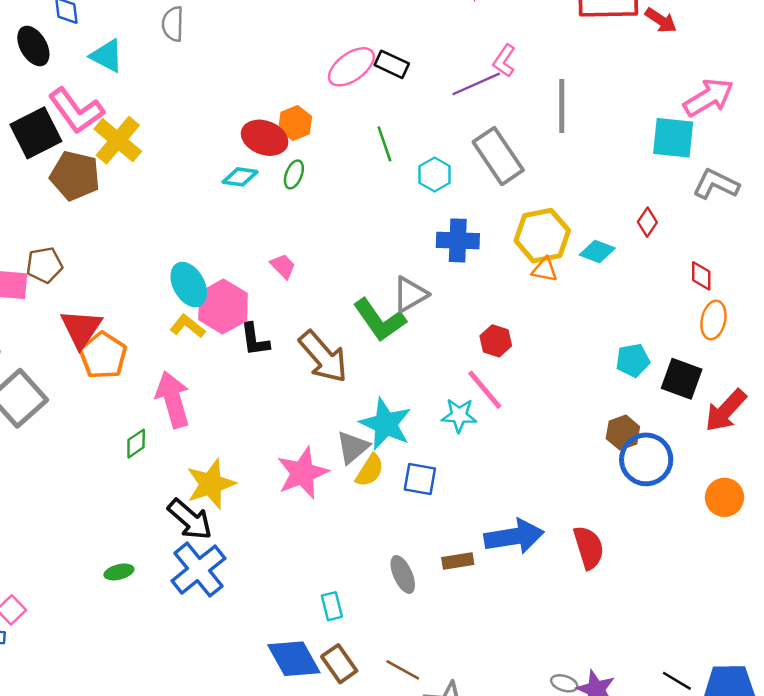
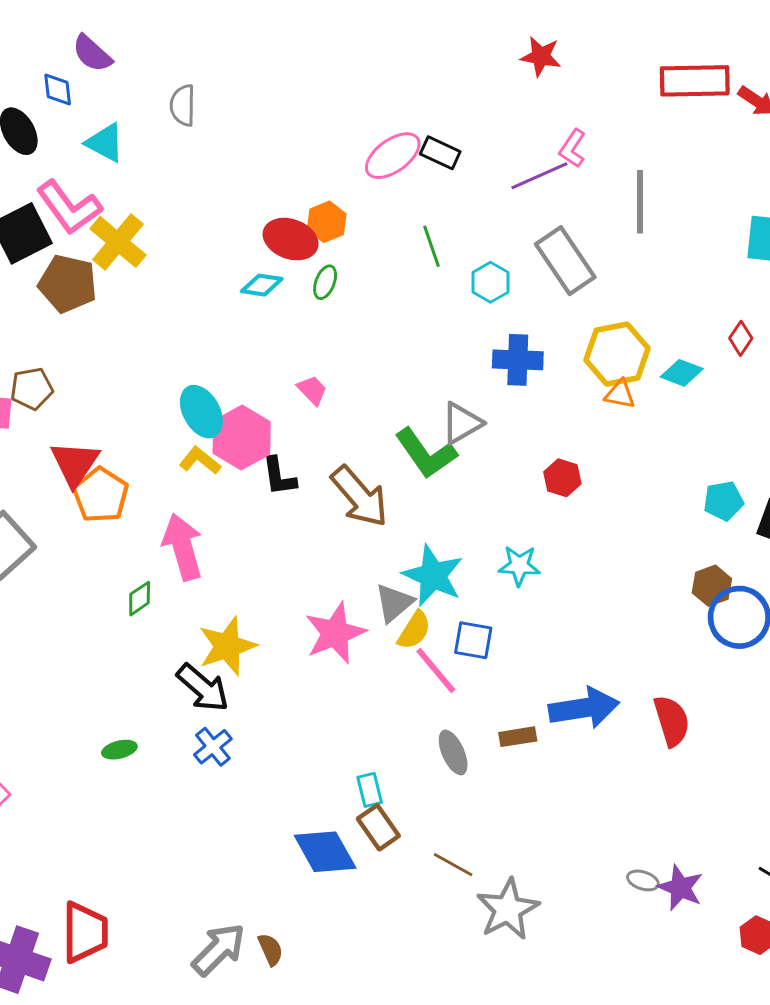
pink line: (485, 390) -> (436, 671), moved
blue cross: (198, 570) -> (213, 747), size x0.6
brown rectangle: (339, 664) -> (378, 827), moved

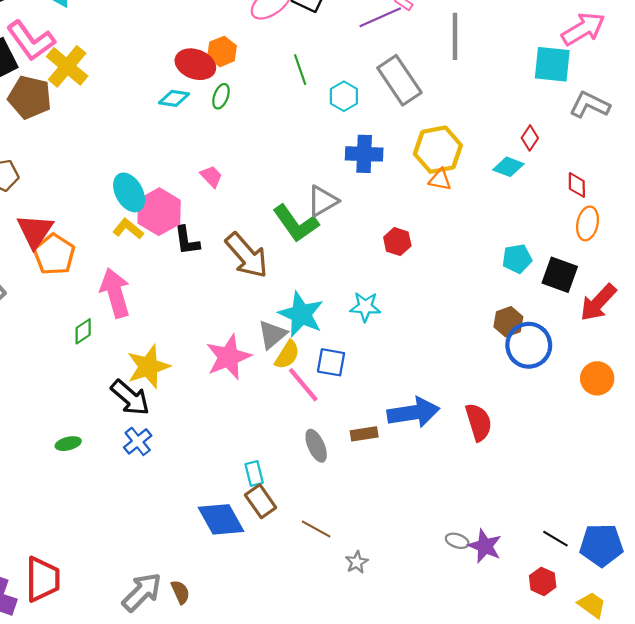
cyan diamond: (682, 373) -> (508, 167), moved
gray star: (508, 909) -> (357, 562), size x0.5

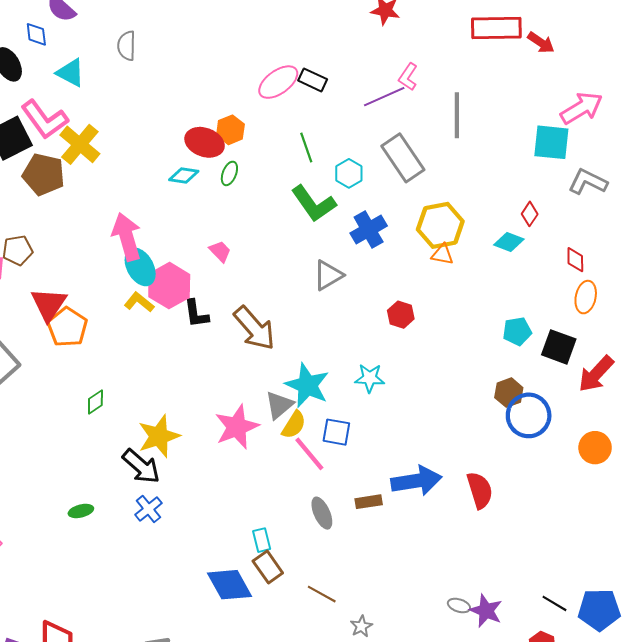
blue cross: (364, 154) -> (369, 230), turned -32
green L-shape: (296, 223) -> (314, 204), moved
pink arrow: (115, 293) -> (127, 237), moved

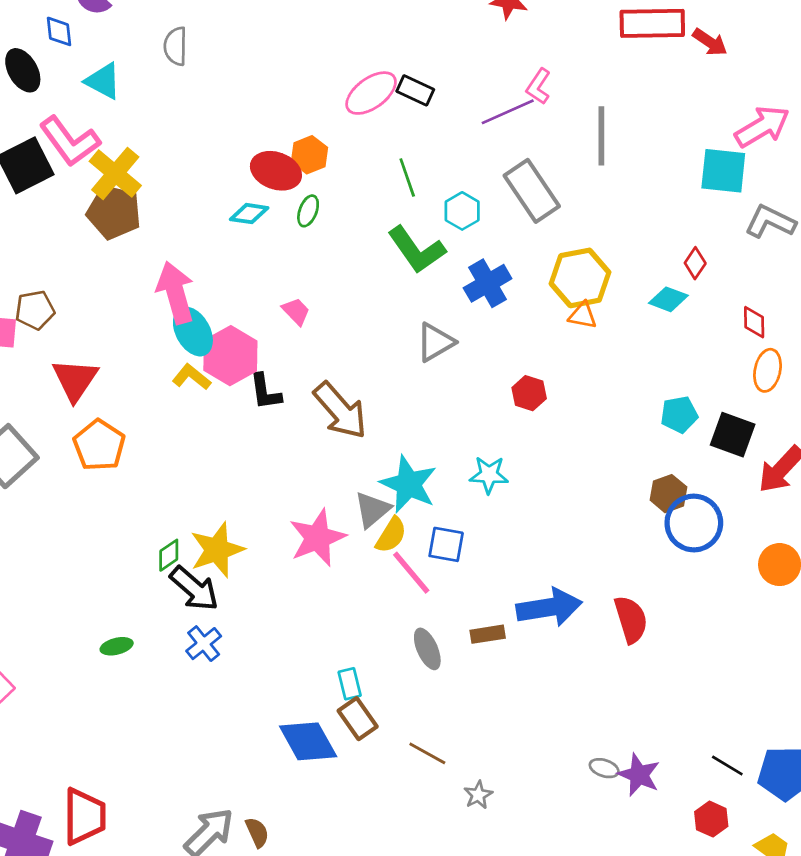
brown pentagon: (44, 174) -> (114, 212), moved
orange pentagon: (67, 327) -> (99, 445), moved
green diamond: (95, 402) -> (169, 555), moved

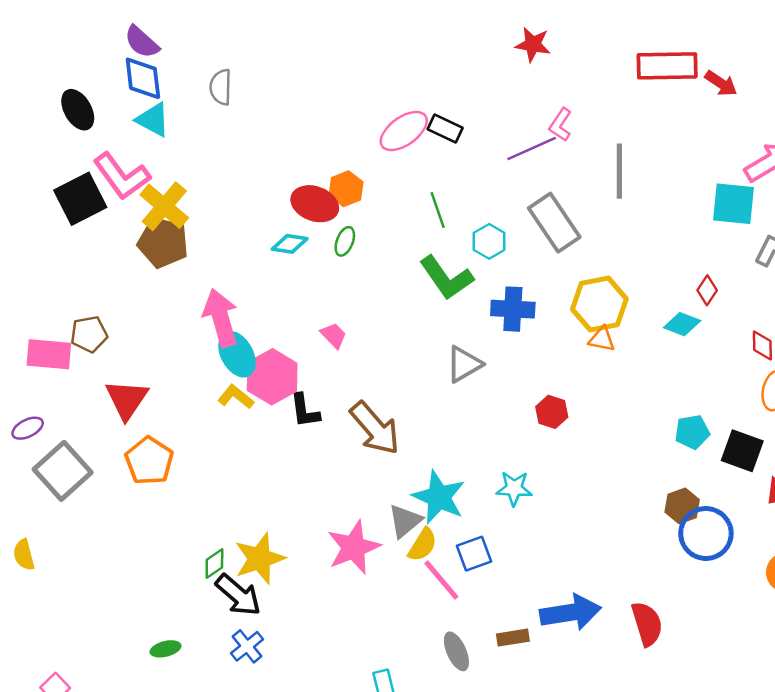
blue diamond: (59, 31) -> (143, 78), moved, size x1.5
blue cross: (488, 283) -> (513, 309), turned 33
blue square: (446, 544) -> (474, 554), turned -30

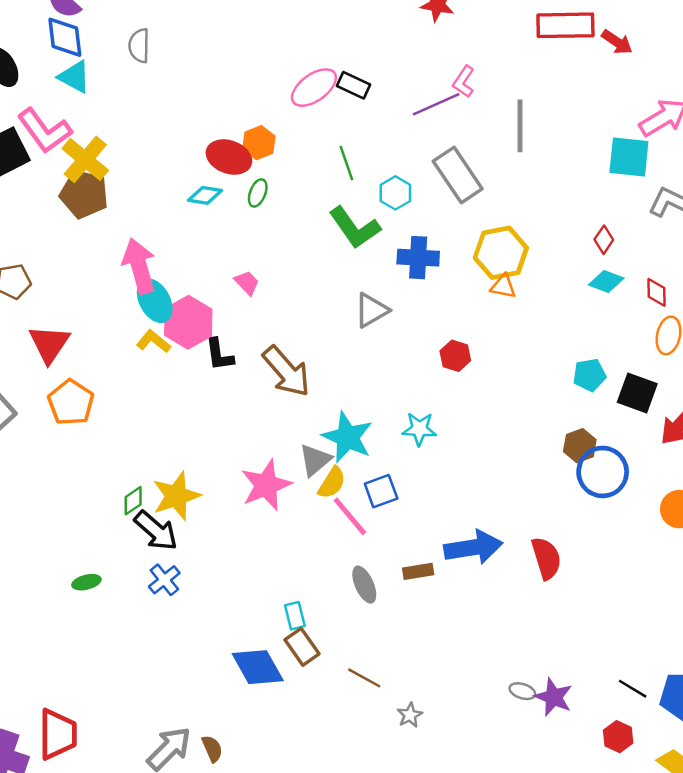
cyan diamond: (682, 324) -> (606, 282), moved

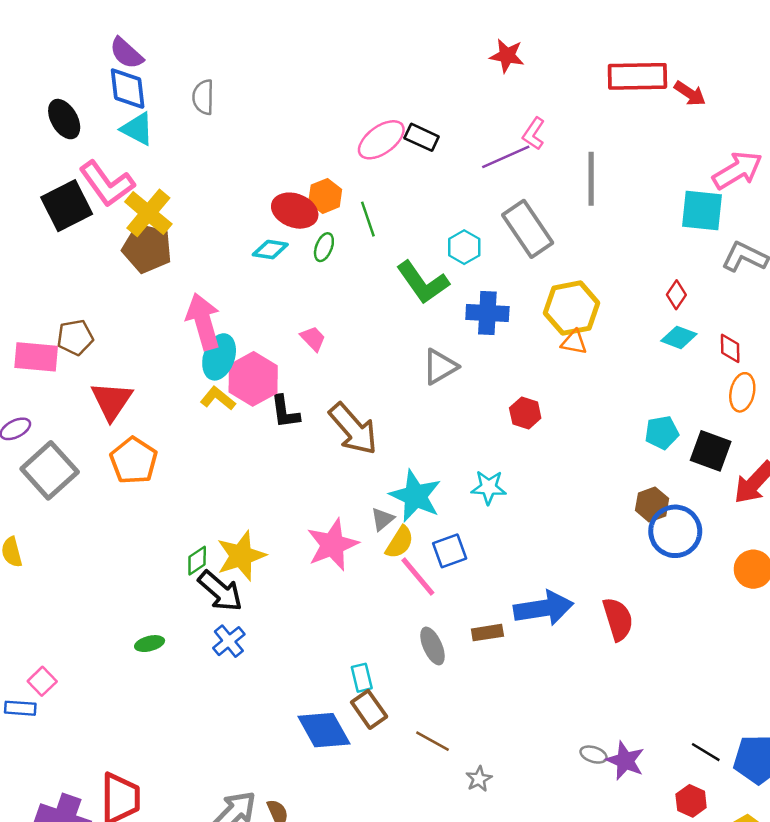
green line: (346, 163) -> (368, 219), moved
cyan ellipse: (155, 301) -> (219, 357), turned 48
gray triangle: (315, 460) -> (382, 519), size x0.7

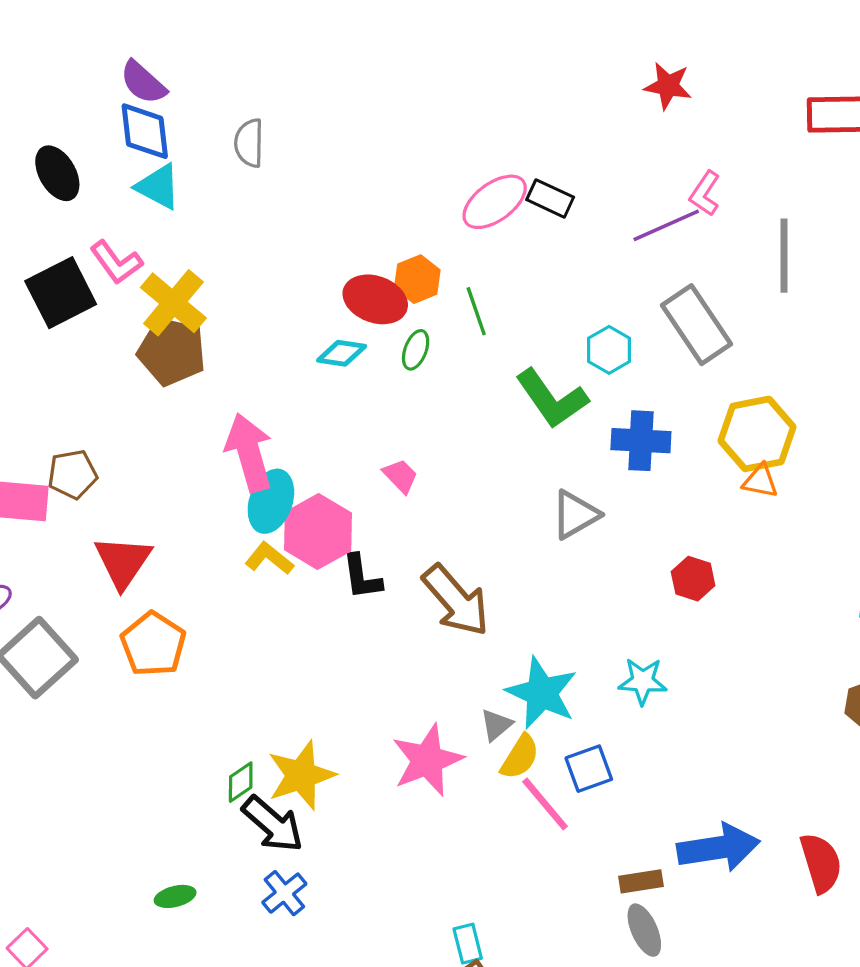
pink L-shape: (107, 184) -> (116, 262), size x0.7
gray ellipse: (433, 646) -> (644, 930), moved

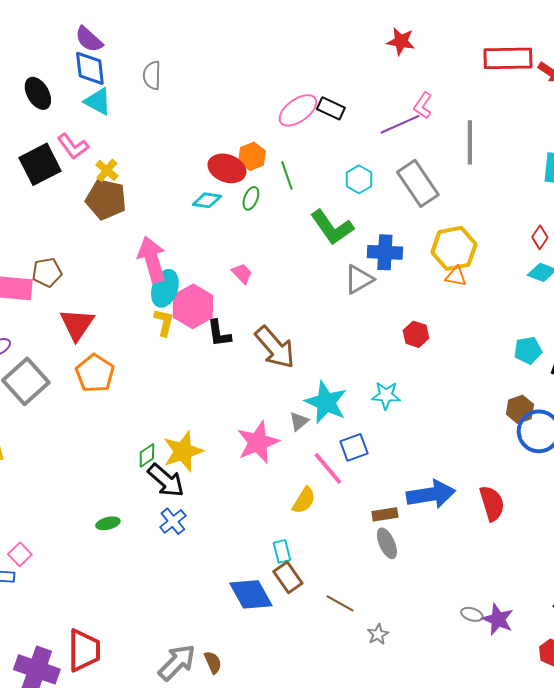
yellow cross: (173, 303) -> (107, 170), size x0.6
cyan hexagon: (609, 350) -> (359, 179), moved
gray triangle: (575, 515) -> (359, 279), moved
yellow L-shape: (269, 558) -> (164, 322), turned 64
yellow semicircle: (520, 757) -> (304, 500), moved

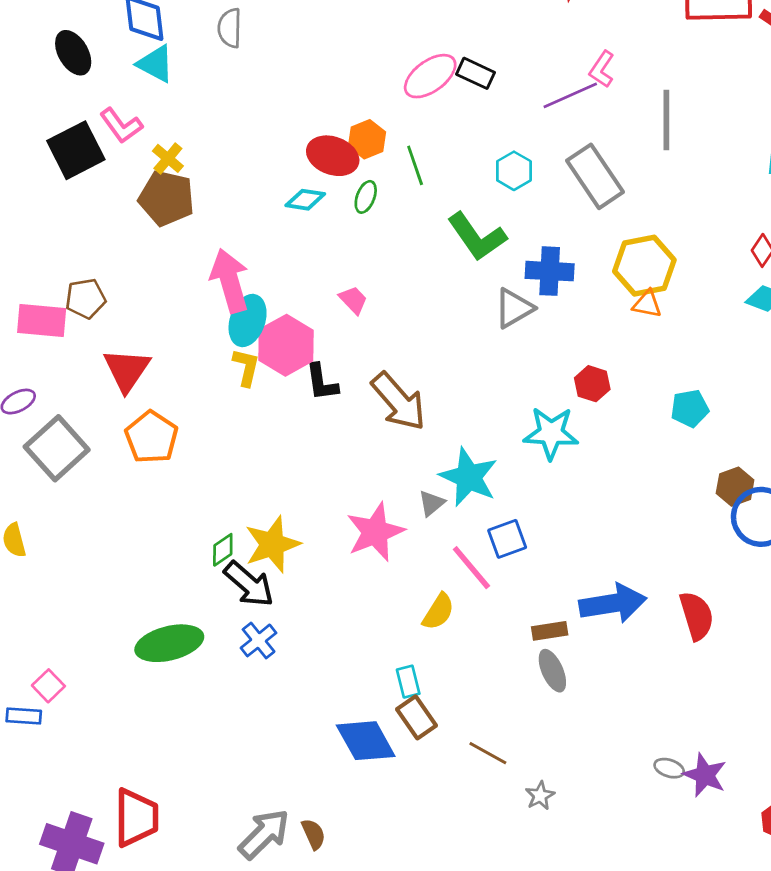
cyan pentagon: (528, 350) -> (690, 408), moved
cyan star: (386, 395) -> (551, 433), moved, size x1.4
green ellipse: (108, 523) -> (169, 643), size x2.0

